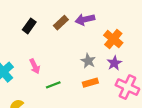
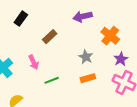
brown rectangle: (61, 23) -> (50, 37), moved
black rectangle: (29, 26) -> (21, 19), moved
purple star: (114, 63) -> (121, 59), moved

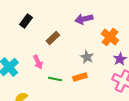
orange rectangle: (88, 78) -> (80, 77), moved
green line: (52, 80) -> (55, 79), turned 32

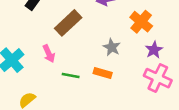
brown rectangle: (53, 38) -> (68, 23), size x1.5
orange rectangle: (80, 77) -> (103, 73), turned 32

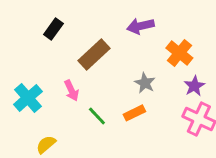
orange rectangle: (103, 73) -> (134, 113), turned -42
green line: (71, 75) -> (97, 116), turned 36

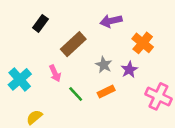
gray star: (145, 83) -> (104, 65), moved
purple star: (194, 86) -> (129, 70), moved

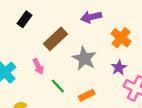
gray star: (104, 65) -> (84, 58), size x1.5
purple star: (129, 70) -> (119, 68), moved
orange rectangle: (106, 92) -> (87, 95), moved

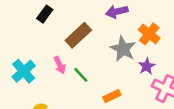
gray star: (84, 58) -> (123, 49), moved
green line: (58, 86) -> (81, 75), moved

